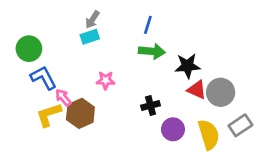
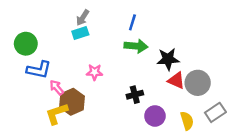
blue L-shape: (43, 78) -> (39, 70), turned 130
yellow L-shape: (49, 115) -> (57, 114), moved
yellow semicircle: (209, 135) -> (187, 121), size x0.7

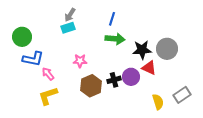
gray circle: (198, 83) -> (167, 49), moved
brown hexagon: (72, 102) -> (91, 86), moved
purple circle: (155, 116) -> (131, 77), moved

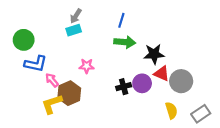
gray circle: (167, 49) -> (181, 81), moved
brown hexagon: (91, 86) -> (69, 93), moved
gray rectangle: (182, 95) -> (201, 114), moved

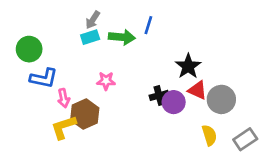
green arrow: (125, 42) -> (122, 37), moved
black star: (154, 54) -> (188, 66), turned -30
pink arrow: (52, 80) -> (64, 98), turned -152
black cross: (124, 87) -> (159, 95), moved

